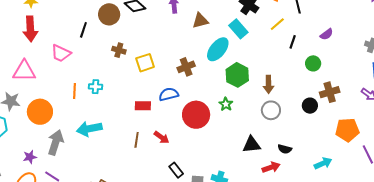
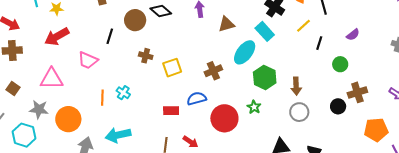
red arrow: (30, 29) -> (57, 37), turned 65
cyan cross: (95, 87) -> (123, 93), turned 32

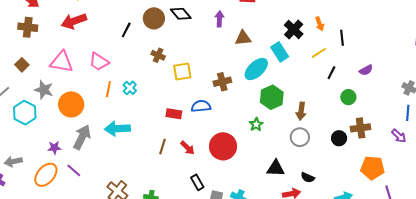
pink trapezoid: (88, 60) -> (99, 62), moved
red circle: (224, 118) -> (223, 146), moved

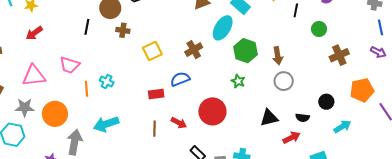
red arrow: (74, 21) -> (34, 33), size x0.7
brown cross: (158, 55) -> (123, 30), moved
black circle: (339, 138) -> (326, 102), moved

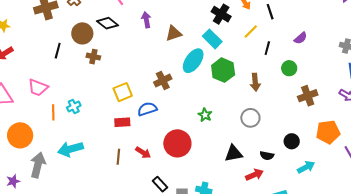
yellow square: (152, 51) -> (123, 92), moved
green hexagon: (245, 51) -> (223, 70), moved
brown arrow: (278, 56) -> (255, 82), moved
cyan cross: (107, 81) -> (74, 107), turned 32

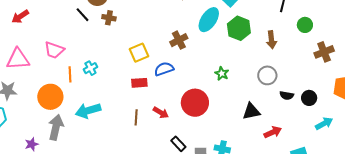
black line: (58, 51) -> (82, 15), moved, turned -56
orange circle: (20, 135) -> (50, 97), moved
black semicircle: (267, 156) -> (287, 95), moved

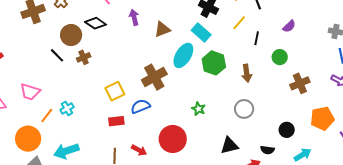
brown cross: (109, 18) -> (84, 57), turned -32
brown cross: (179, 40) -> (154, 77), size x1.4
orange line: (70, 74) -> (47, 116), turned 42
black semicircle: (287, 95) -> (267, 150), moved

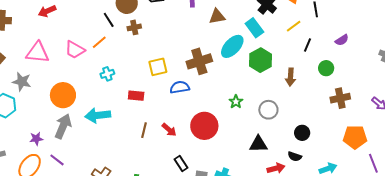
gray circle: (244, 109) -> (268, 110), moved
orange line: (47, 116) -> (99, 42), moved
red rectangle: (116, 121) -> (136, 96), moved
black circle: (287, 130) -> (302, 133), moved

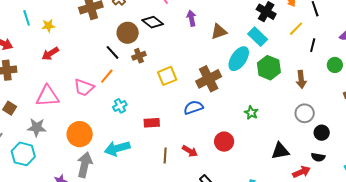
yellow square: (158, 67) -> (167, 76), moved
gray circle: (268, 110) -> (305, 113), moved
red circle: (204, 126) -> (224, 142), size x0.7

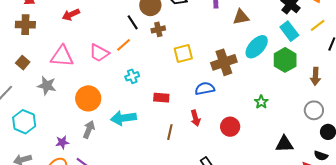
cyan rectangle: (258, 37) -> (289, 31), moved
red arrow: (190, 151) -> (195, 118), moved, turned 35
cyan hexagon: (23, 154) -> (24, 122), moved
gray arrow: (85, 165) -> (89, 129), size x0.7

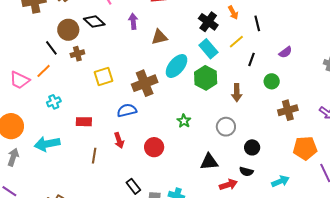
gray circle: (314, 110) -> (226, 127), moved

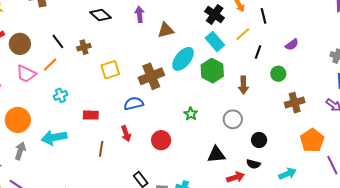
brown circle: (68, 30) -> (20, 44), moved
orange pentagon: (305, 148) -> (312, 140), turned -30

